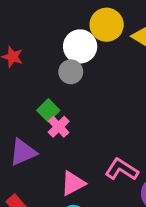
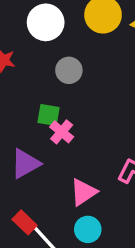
white circle: (80, 46) -> (46, 22), moved
green square: (48, 110) -> (49, 115), turned -30

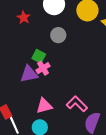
purple triangle: (25, 164) -> (29, 74), moved

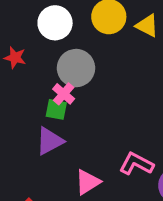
gray circle: (58, 35) -> (76, 68), size x1.5
pink cross: (43, 68) -> (64, 94), moved

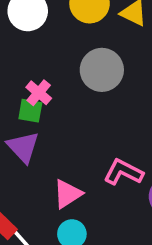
gray circle: (76, 68) -> (102, 70), moved
purple triangle: (50, 141) -> (23, 147), turned -44

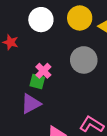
purple triangle: (23, 147) -> (31, 104), turned 40

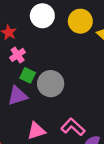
gray circle: (84, 60) -> (51, 84), moved
pink cross: (43, 71) -> (18, 55), moved

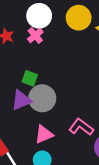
pink cross: (18, 55) -> (35, 35), moved
gray circle: (51, 84) -> (42, 98), moved

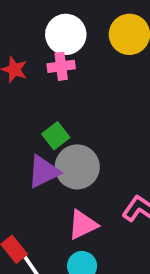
pink cross: (35, 35) -> (61, 66), turned 35
green square: (30, 78) -> (56, 136), turned 35

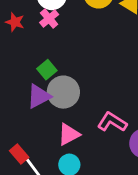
pink cross: (61, 66) -> (49, 19), turned -30

